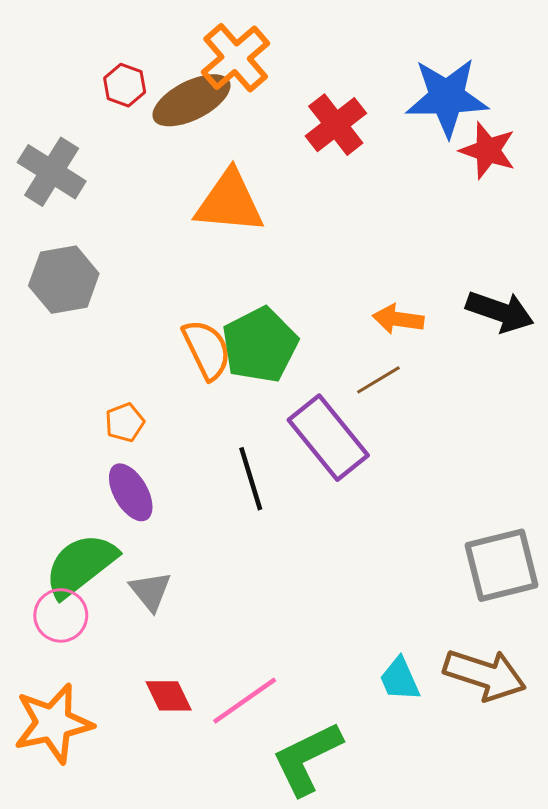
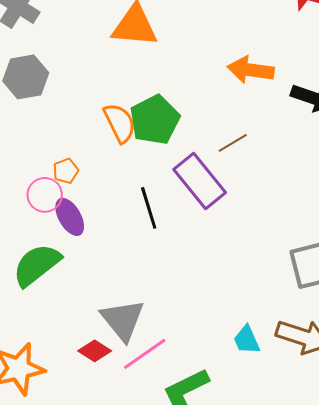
orange arrow: (398, 319) -> (251, 70), moved, size x1.4
gray triangle: (150, 591) -> (123, 320), moved, size x1.6
pink circle: (61, 615) -> (45, 195), moved
red diamond: (169, 696) -> (95, 351), turned -32

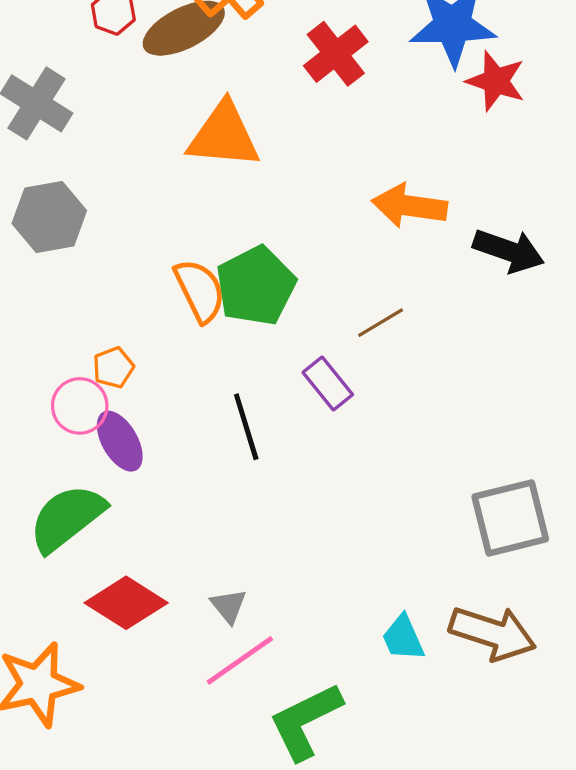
purple rectangle: (200, 181) -> (328, 383), size x0.6
gray triangle: (123, 320) -> (229, 606), moved, size x0.5
red diamond: (95, 351) -> (126, 603), moved, size x1.5

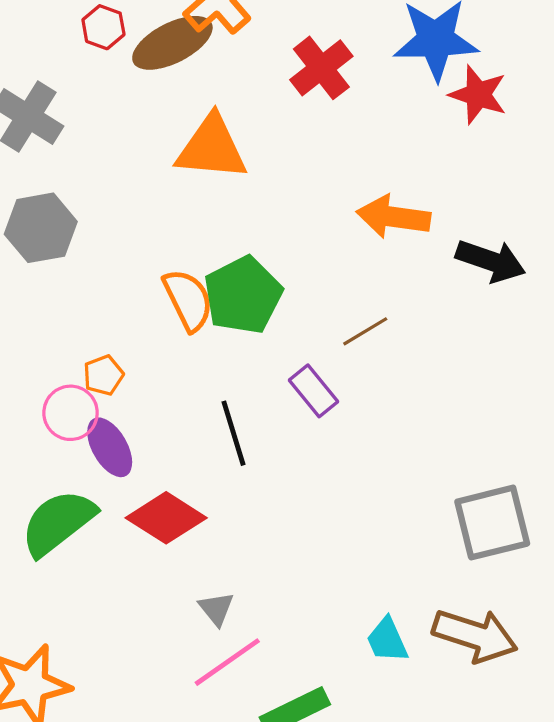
red diamond: (126, 603) -> (166, 518), moved

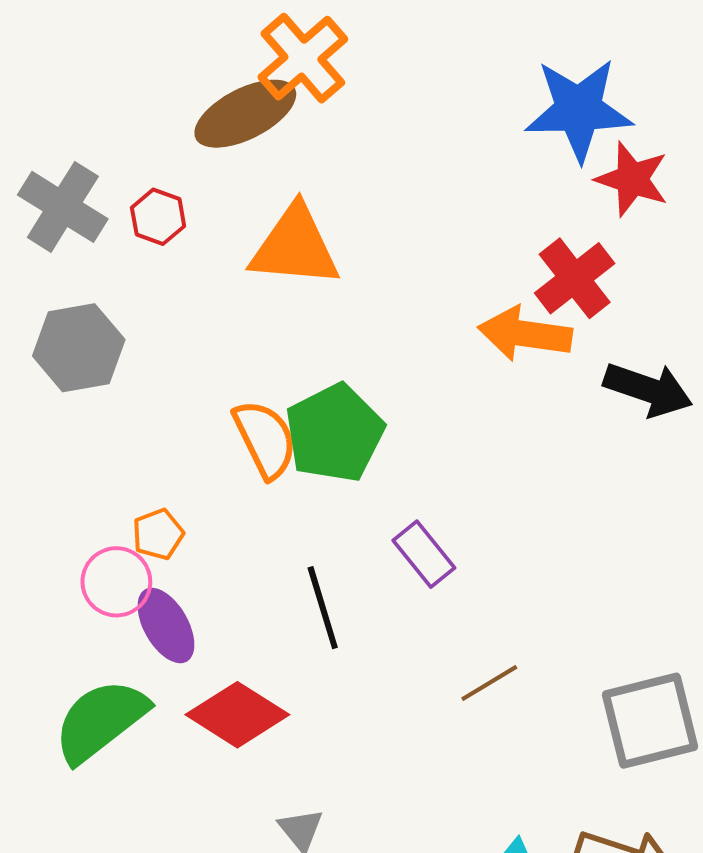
red hexagon: (103, 27) -> (158, 217), moved
red cross: (321, 68) -> (575, 278), moved
brown line: (365, 331) -> (489, 683), moved

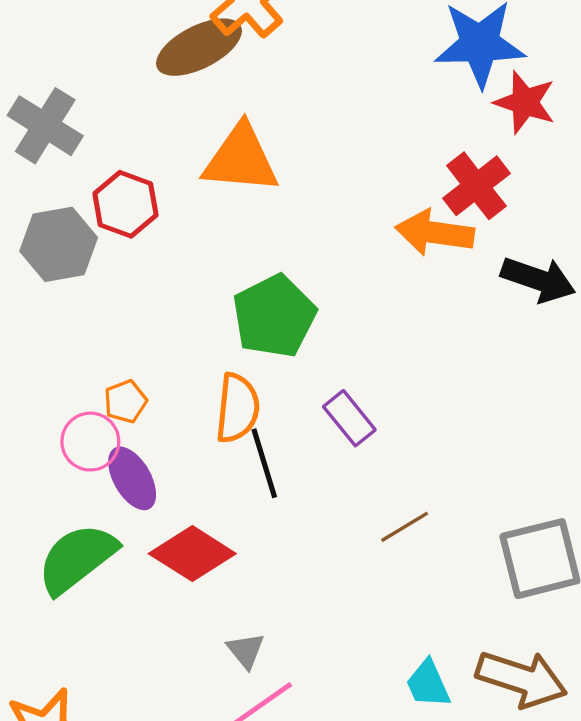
red hexagon: (158, 217) -> (125, 204), moved, size x1.4
orange semicircle: (265, 439) -> (237, 408), moved, turned 32

